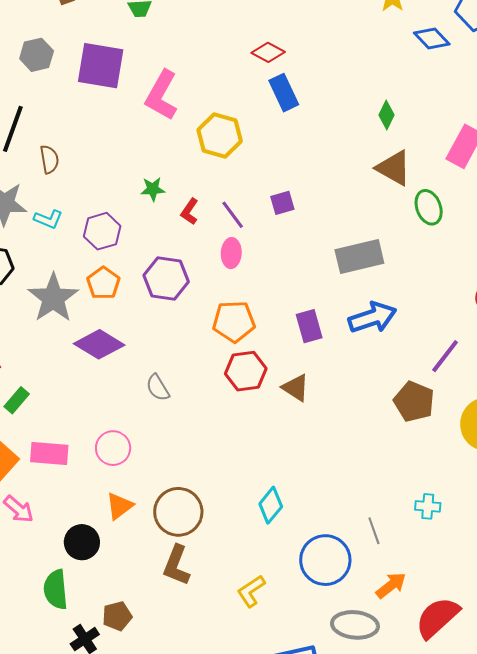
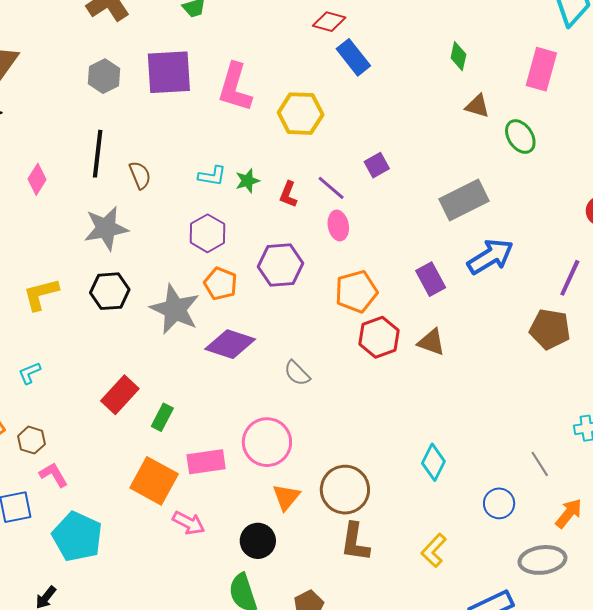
brown triangle: (394, 168) -> (477, 106), size x0.7
cyan L-shape: (48, 219) -> (212, 176), moved
pink circle: (113, 448) -> (267, 442), size x1.4
blue circle: (325, 560) -> (499, 503), size x0.6

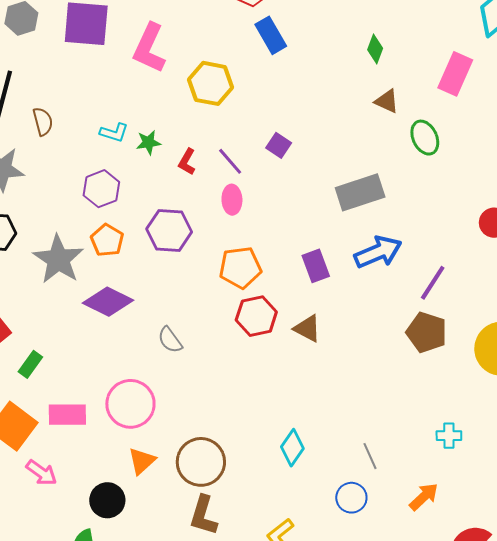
purple square: (377, 165) -> (279, 145), turned -35
purple line: (570, 278) -> (433, 283), moved
gray line: (540, 464) -> (370, 456), moved
orange arrow: (569, 513) -> (424, 497), moved

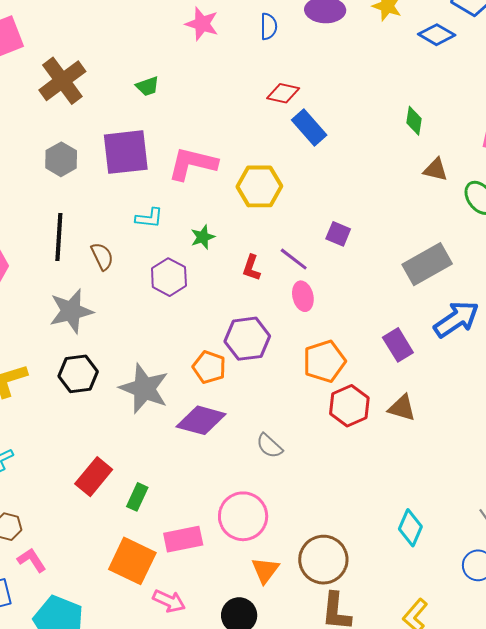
pink L-shape: (149, 48) -> (192, 164), turned 90
cyan L-shape: (114, 133) -> (149, 218), moved
green star: (148, 142) -> (203, 237), moved
purple hexagon: (101, 189) -> (169, 277), moved
orange pentagon: (107, 240) -> (209, 367), moved

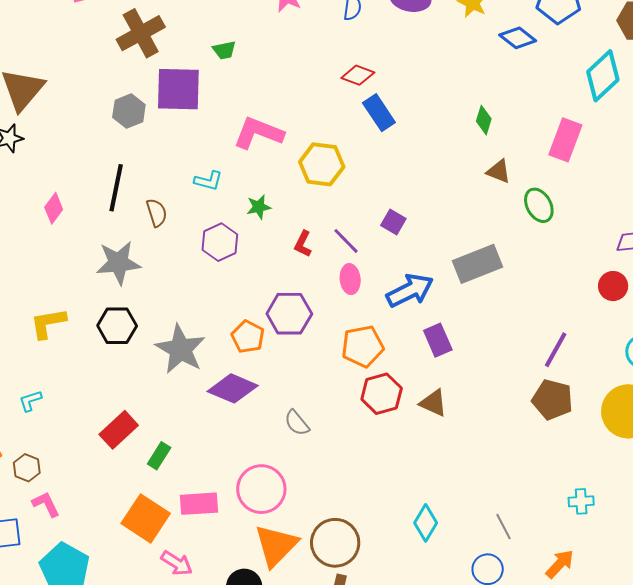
purple square: (126, 152) -> (178, 89), moved
blue arrow: (456, 319) -> (410, 290), moved
orange triangle: (265, 570) -> (276, 545), size x1.6

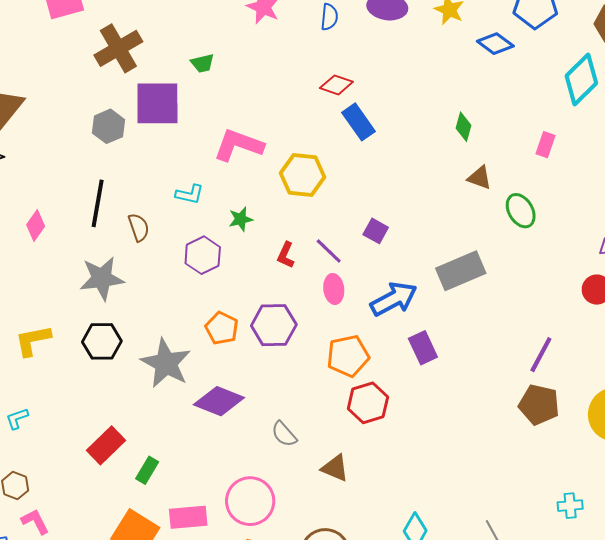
pink rectangle: (565, 140) -> (546, 145), size x0.6
orange pentagon: (248, 337) -> (222, 328), moved
brown triangle: (433, 403) -> (335, 468), moved

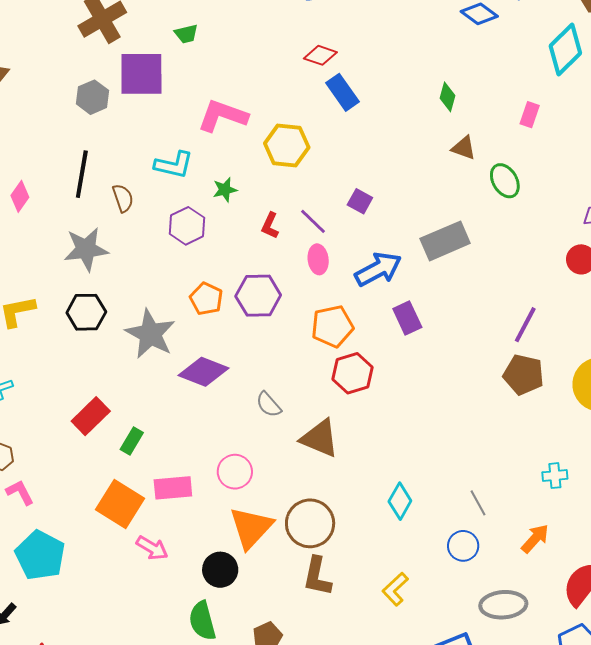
cyan L-shape: (190, 194) -> (174, 165), size x1.4
brown triangle: (335, 468) -> (320, 438), size x1.4
pink circle: (250, 501) -> (235, 472), size x0.7

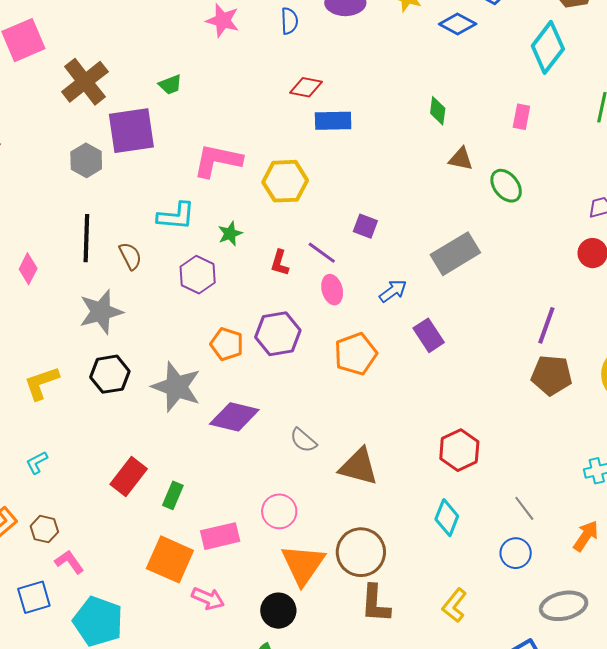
blue rectangle: (343, 92) -> (333, 121), turned -48
blue arrow: (378, 269) -> (393, 291), size x0.6
red hexagon: (353, 373) -> (459, 450), moved

